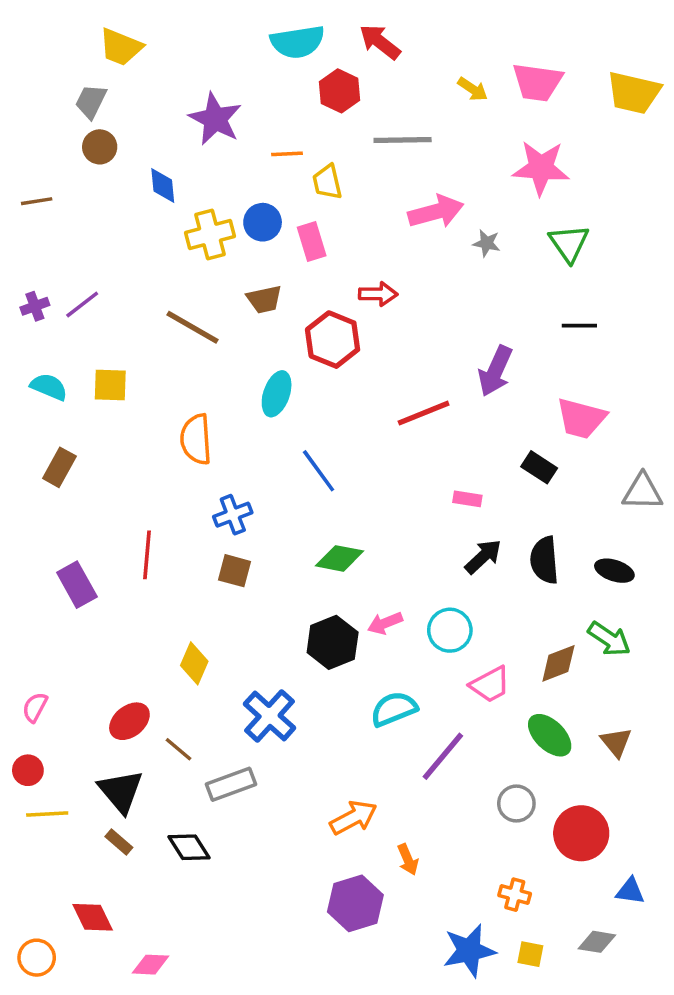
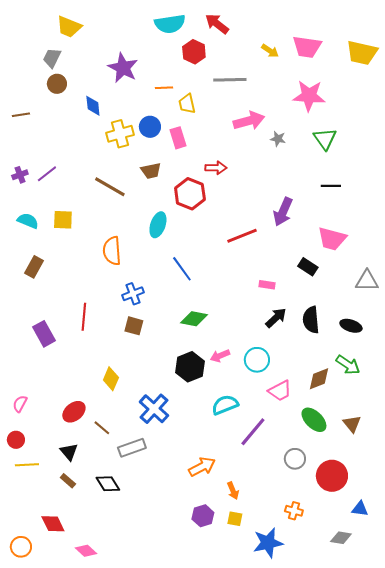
black triangle: (121, 791) -> (69, 452), size x0.7
purple hexagon: (355, 903) -> (203, 516), size x0.7
yellow square: (530, 954) -> (235, 519), moved
pink diamond: (150, 965) -> (86, 551), turned 40

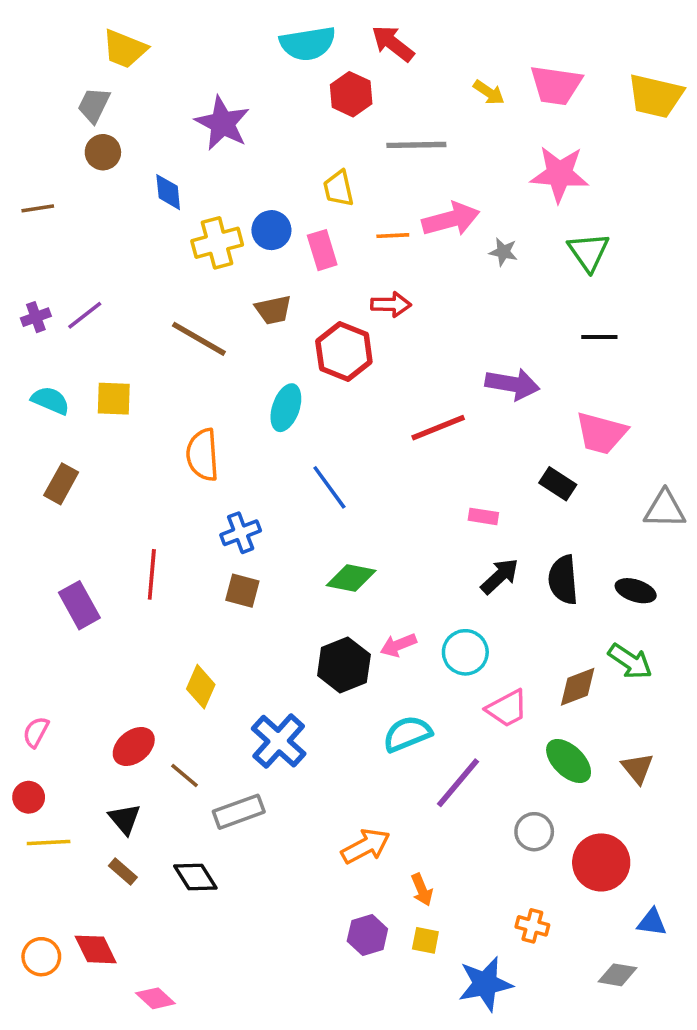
orange line: (164, 88) -> (393, 236), moved
purple arrow: (283, 212) -> (512, 384), turned -104
orange circle: (21, 547) -> (41, 957), moved

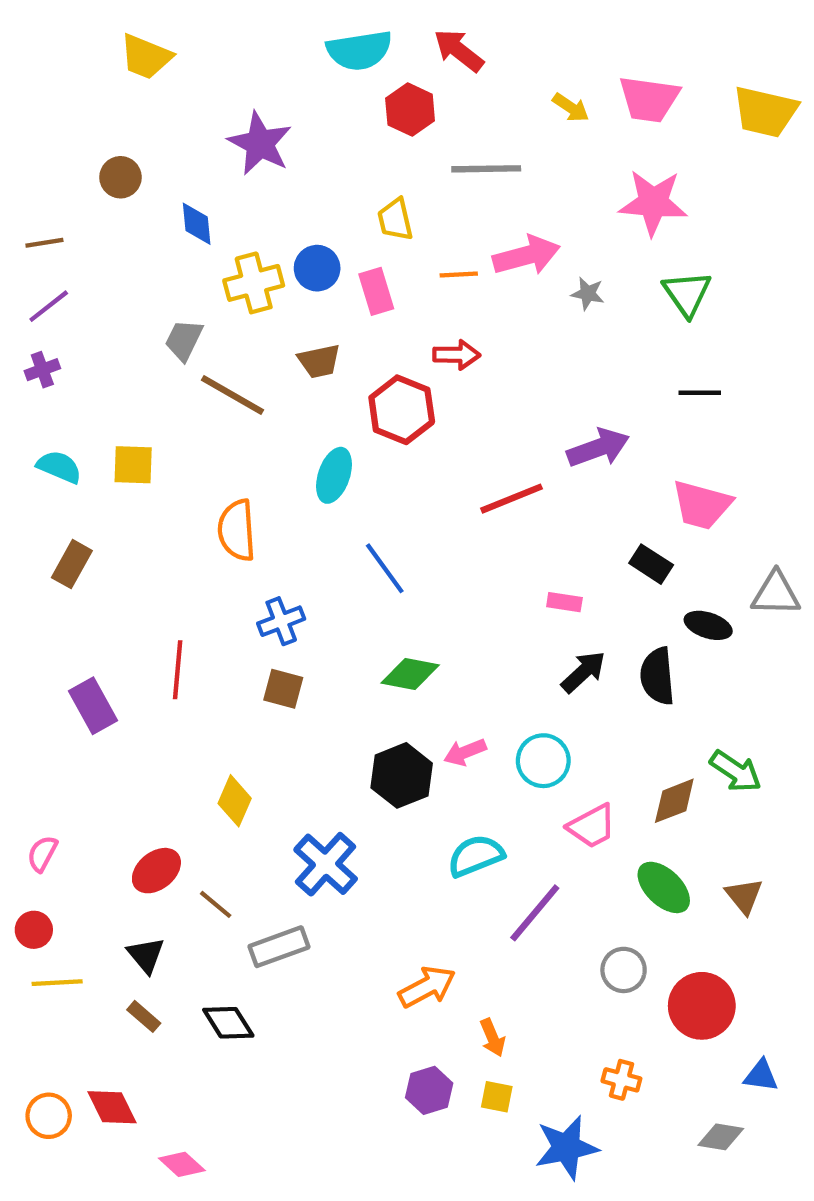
gray trapezoid: (94, 105) -> (184, 340), moved
purple line: (85, 315) -> (49, 306), moved
purple arrow: (512, 384) -> (598, 448), turned -30
black ellipse: (636, 591) -> (708, 625), moved

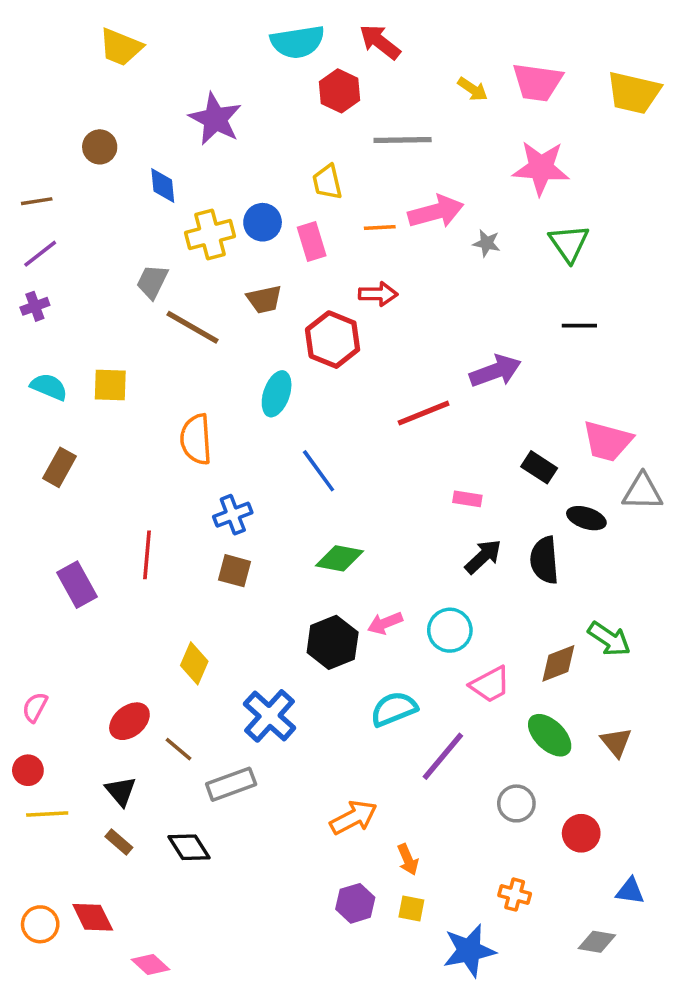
pink trapezoid: (702, 505) -> (607, 441), moved
red circle: (702, 1006) -> (581, 833), size x0.7

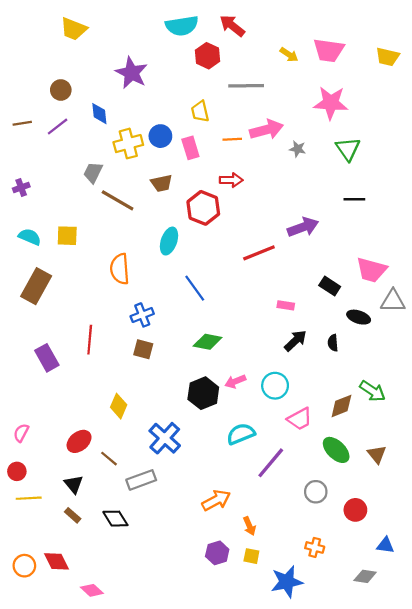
yellow trapezoid: (634, 93) -> (388, 57), size x0.7
purple line: (40, 254) -> (58, 126), moved
brown rectangle: (59, 467) -> (36, 286), size x1.5
black semicircle: (544, 560) -> (333, 343), size x0.6

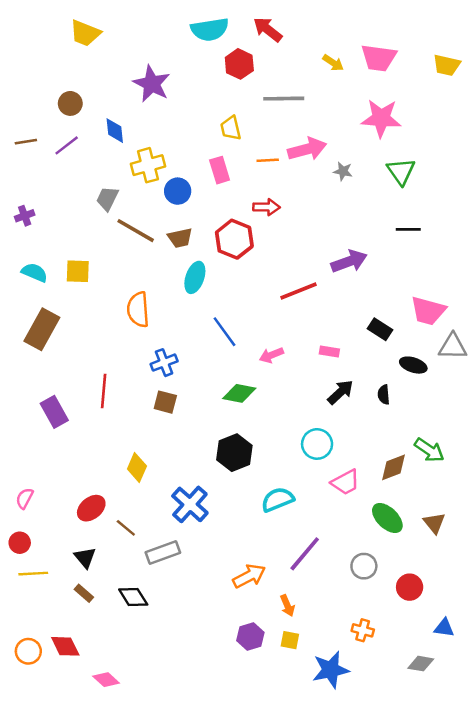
blue circle: (160, 136) -> (178, 191), moved
brown trapezoid: (161, 183) -> (180, 238), moved
pink arrow: (235, 381) -> (271, 355), moved
purple line: (271, 463) -> (305, 554), moved

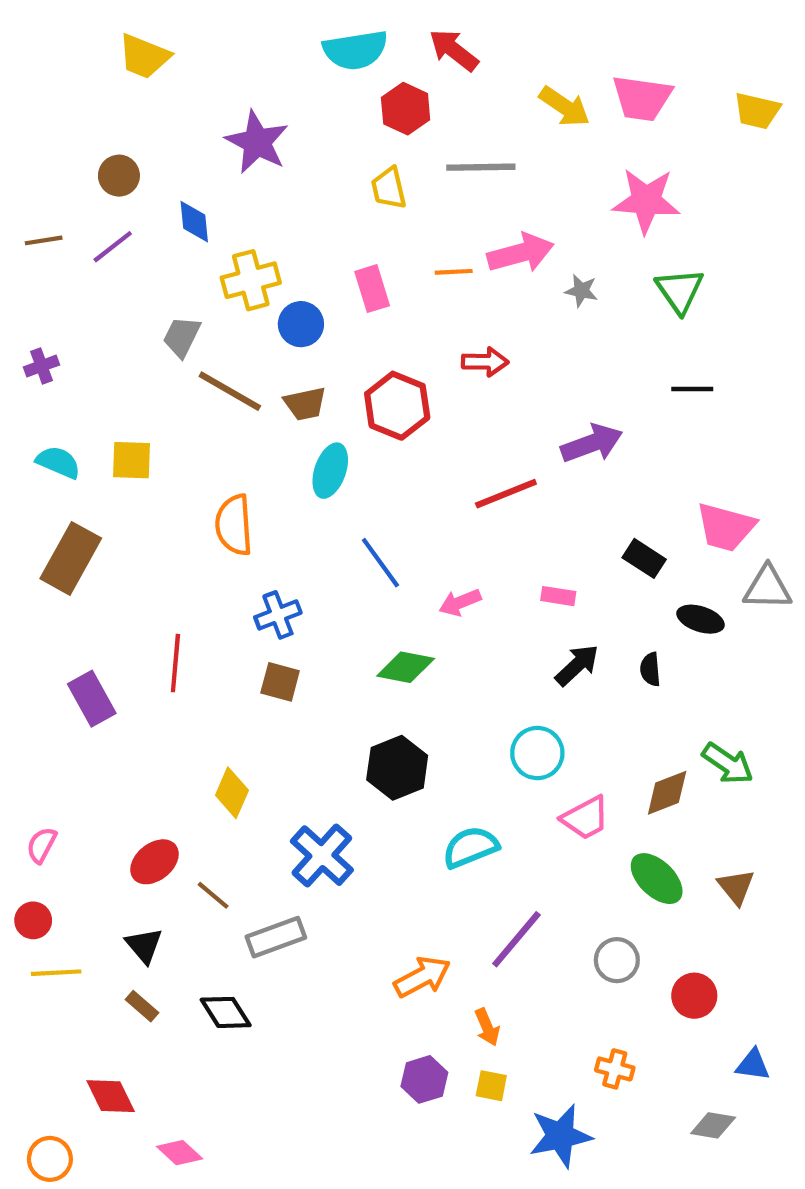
yellow arrow: (333, 63) -> (565, 107), size x1.4
yellow trapezoid: (231, 128) -> (389, 188), moved
red arrow: (266, 207) -> (485, 362), moved
orange circle: (28, 651) -> (50, 1159), moved

